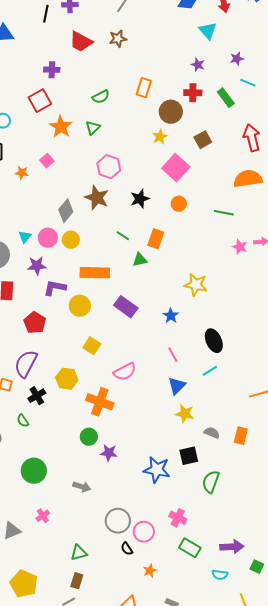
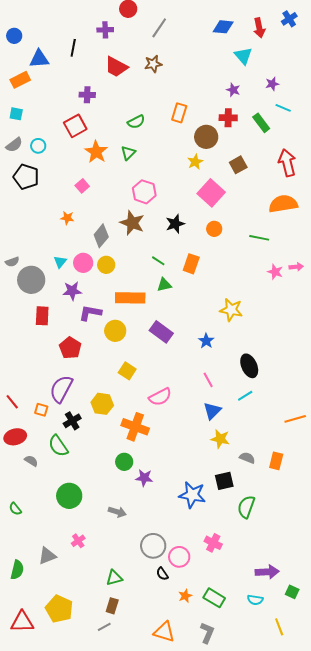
black line: (46, 14) -> (73, 48), moved
orange star: (22, 173) -> (67, 218), moved
green triangle: (140, 260) -> (164, 285), moved
green semicircle: (23, 421) -> (58, 446), size x1.6
green rectangle: (190, 548) -> (214, 598), moved

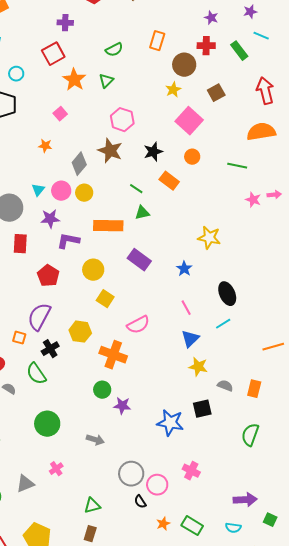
orange rectangle: (191, 264) -> (169, 181), moved, turned -72
yellow circle: (115, 331) -> (93, 270), moved
green semicircle: (246, 507) -> (250, 435), moved

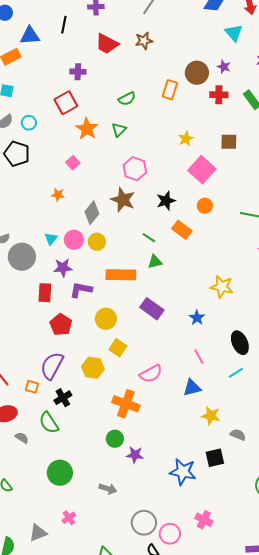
brown circle: (184, 65) -> (197, 73), moved
brown square: (216, 93) -> (229, 142), turned 30
red rectangle: (20, 244) -> (45, 293), moved
yellow hexagon: (80, 332) -> (93, 368), moved
blue triangle: (190, 339) -> (192, 388), moved, turned 30

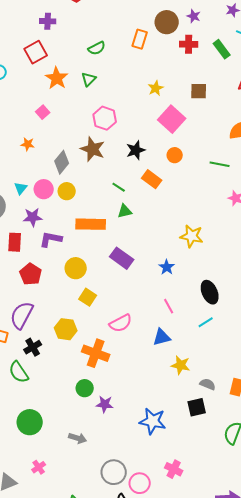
yellow hexagon: (93, 368) -> (66, 329), moved
black square: (215, 458) -> (197, 407), moved

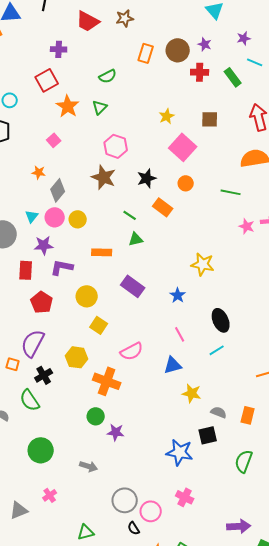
orange rectangle: (140, 39) -> (146, 53), moved
gray diamond: (62, 162) -> (58, 190), moved
orange rectangle: (91, 224) -> (102, 252), size x0.7
blue star: (153, 421) -> (180, 452), moved

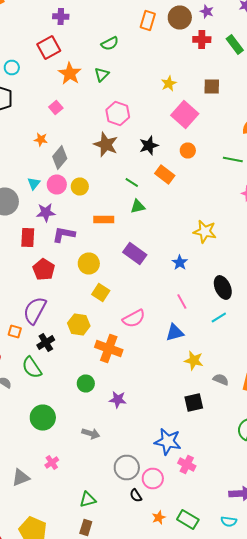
green circle: (96, 416) -> (86, 384), moved
black square: (208, 435) -> (194, 402), moved
blue star: (180, 452) -> (168, 442), moved

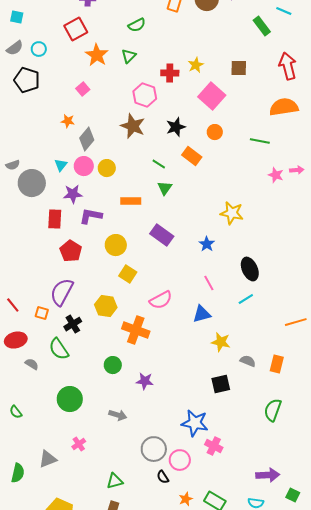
red cross: (202, 40) -> (170, 73), moved
green triangle: (138, 206) -> (165, 188), turned -42

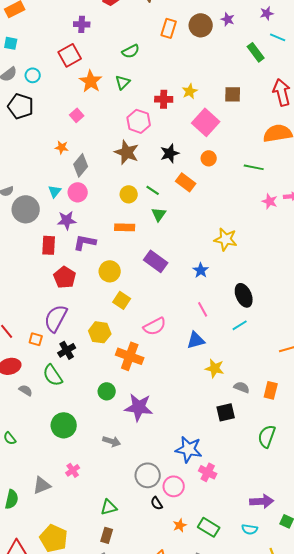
yellow circle: (107, 168) -> (129, 194), moved
purple star: (145, 381) -> (139, 407), size x1.6
black square: (221, 384) -> (226, 412), moved

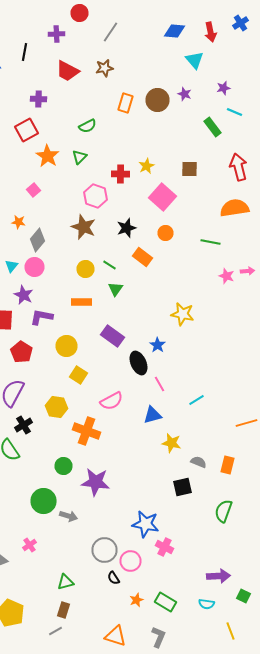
purple star: (67, 220) -> (24, 295), turned 30
black ellipse: (244, 295) -> (138, 363), moved
green circle: (64, 425) -> (44, 501), moved

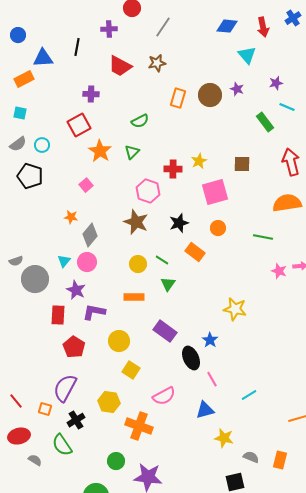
pink square: (162, 197) -> (215, 192), turned 32

